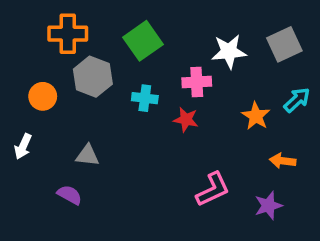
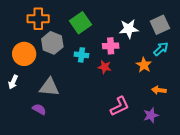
orange circle: (43, 96) -> (24, 54), size x1.5
cyan arrow: (297, 100) -> (161, 49), moved
gray triangle: (87, 155) -> (49, 87), size x1.5

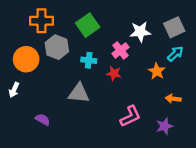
pink cross: (111, 46) -> (121, 50), turned -35
gray triangle: (49, 87) -> (79, 93), moved

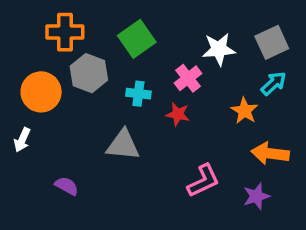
orange arrow: (173, 99) -> (270, 153), size x1.5

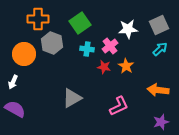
cyan cross: (138, 94) -> (87, 49), moved
orange star: (244, 111) -> (126, 66), moved
gray triangle: (123, 145) -> (72, 98), moved, turned -35
purple semicircle: (67, 186) -> (15, 109), moved, size x1.5
purple star: (256, 196) -> (161, 122), moved

